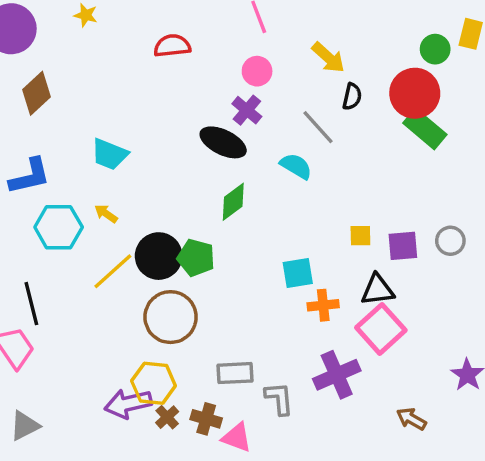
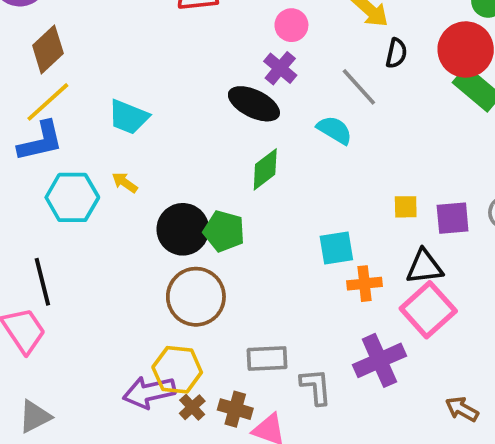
yellow line: (113, 271) -> (48, 102), moved

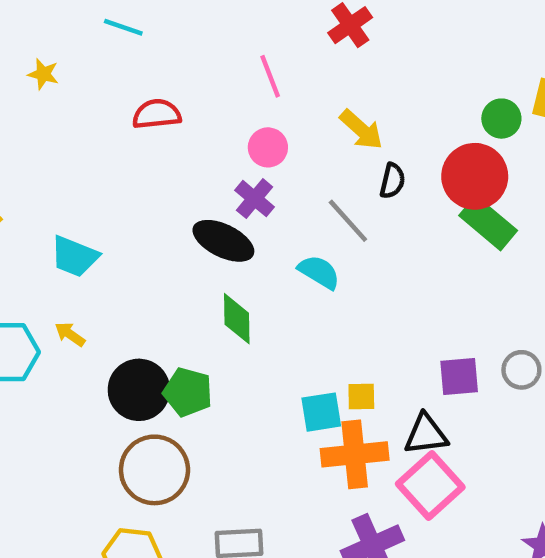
green diamond: (265, 169) -> (237, 319), turned -54
yellow square: (406, 207) -> (361, 397), moved
orange cross: (364, 284) -> (355, 454), size x1.6

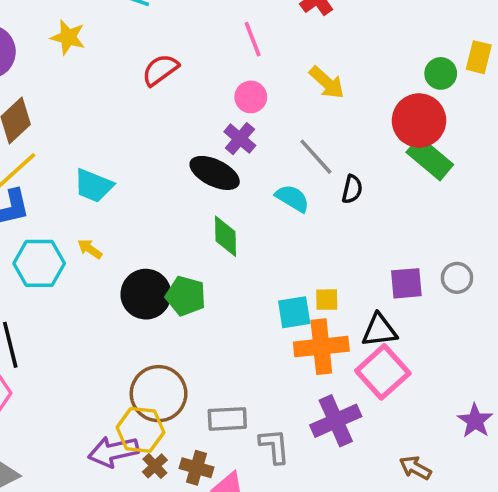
yellow star: (43, 74) -> (68, 37), size x1.4
red semicircle: (157, 114) -> (160, 70), turned -30
black semicircle: (392, 181) -> (352, 189), moved
brown circle: (154, 470) -> (159, 394), moved

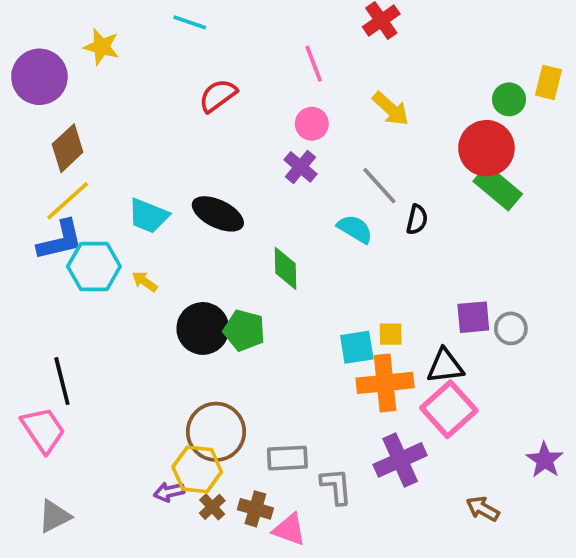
yellow star: (68, 37) -> (101, 47), moved
black ellipse: (215, 173) -> (218, 214), moved
cyan hexagon: (39, 263) -> (94, 266), moved
gray circle: (457, 278) -> (511, 328), moved
purple arrow: (113, 451) -> (169, 492), size x0.6

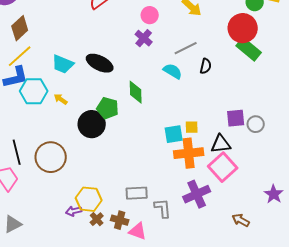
gray line: (379, 186) -> (186, 48), turned -75
green pentagon: (244, 330) -> (108, 108), moved
brown circle: (216, 432) -> (51, 157), moved

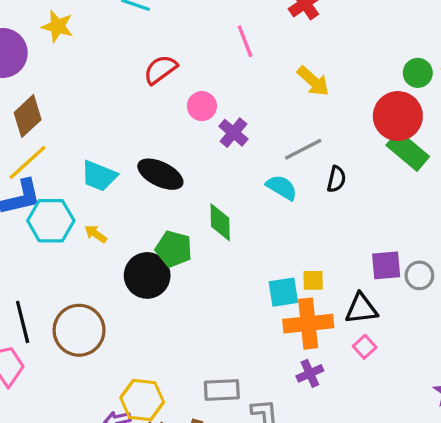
pink circle: (150, 15) -> (202, 106), moved
pink square: (223, 167) -> (365, 347), size x0.5
purple cross: (197, 194) -> (310, 373), moved, size x0.6

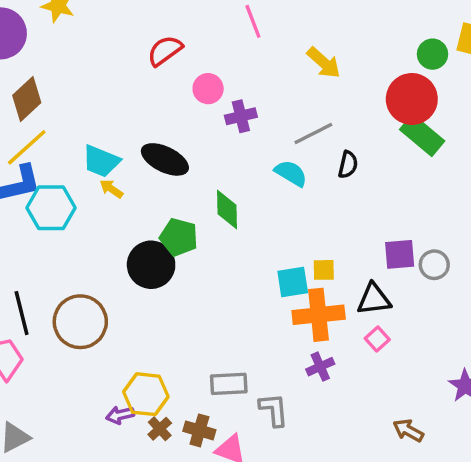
purple cross: (233, 133) -> (241, 116), turned 36
yellow arrow: (96, 234) -> (111, 189), moved

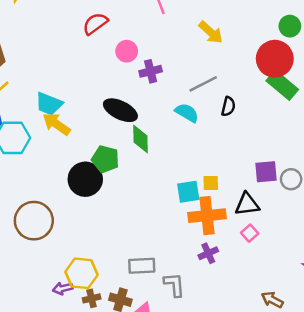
black ellipse: (165, 159) -> (120, 110), moved
yellow arrow: (111, 189) -> (56, 124), size x1.6
brown cross: (160, 429) -> (92, 298), turned 30

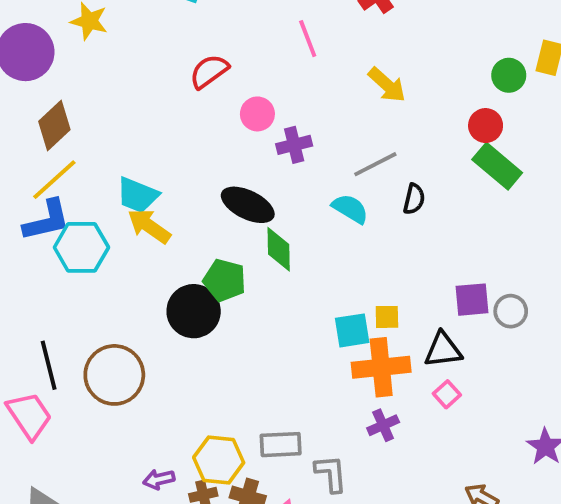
red circle: (275, 59) -> (486, 126), size x0.6
yellow hexagon: (81, 273) -> (219, 460), moved

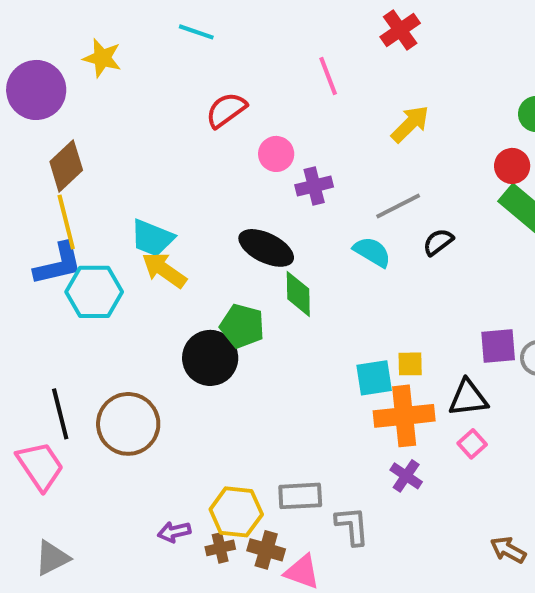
yellow arrow: (387, 85) -> (410, 124), turned -87
yellow line: (54, 180) -> (66, 222), turned -62
black semicircle: (414, 199) -> (438, 242), turned -140
purple cross: (383, 425) -> (406, 476), turned -32

